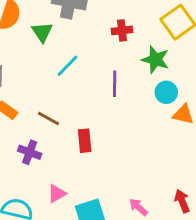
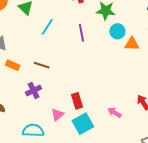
red rectangle: (85, 141) -> (77, 101), moved
purple cross: (30, 152) -> (34, 90), turned -35

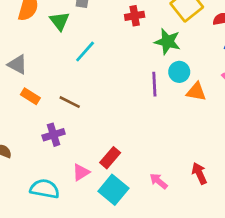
purple line: (81, 33) -> (154, 84), moved
red rectangle: (77, 101) -> (110, 158), turned 49
cyan square: (83, 124) -> (113, 190), turned -30

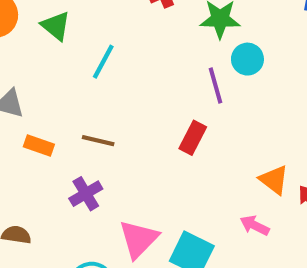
orange triangle: (196, 92) -> (274, 180), moved, turned 40
red rectangle: (110, 158) -> (193, 138), moved
pink triangle: (81, 172) -> (139, 239), size x1.5

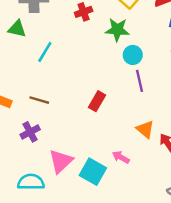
green triangle: (56, 26) -> (17, 29), turned -30
purple line: (215, 86) -> (139, 81), moved
pink arrow: (255, 225) -> (121, 157), moved

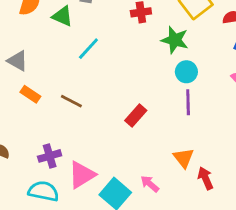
purple cross: (30, 132) -> (50, 156), moved

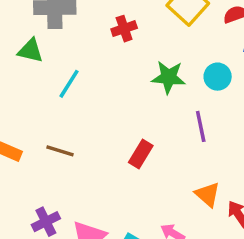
green star: (175, 40) -> (169, 77), moved
cyan circle: (186, 72) -> (218, 77), moved

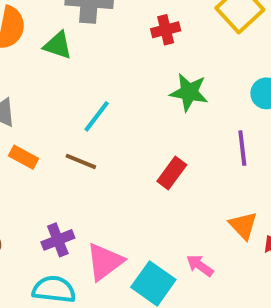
green star: (169, 77) -> (189, 92), moved
cyan line: (69, 84) -> (97, 116), moved

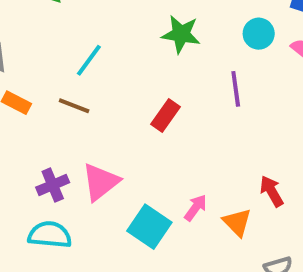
orange triangle: (243, 226) -> (237, 222), moved
pink triangle: (105, 262) -> (100, 182), moved
pink arrow: (200, 265) -> (196, 208), turned 92

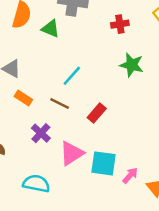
red rectangle: (165, 115) -> (97, 113), moved
purple cross: (53, 185) -> (41, 133), moved, turned -30
cyan square: (149, 227) -> (104, 163), moved, turned -32

